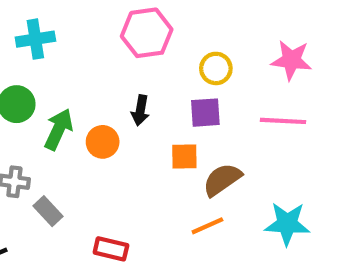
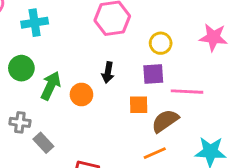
pink line: (283, 121) -> (187, 92), moved

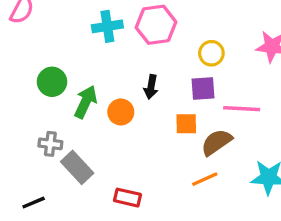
cyan cross: (35, 23) -> (107, 26), moved
gray rectangle: (43, 143) -> (77, 167), size x1.4

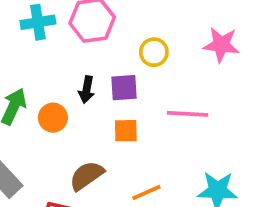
purple square: (203, 88) -> (124, 88), moved
brown semicircle: (216, 142) -> (87, 176), moved

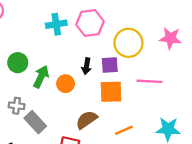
yellow circle: (154, 52) -> (128, 43), size x1.6
orange square: (126, 131) -> (111, 92), size x1.5

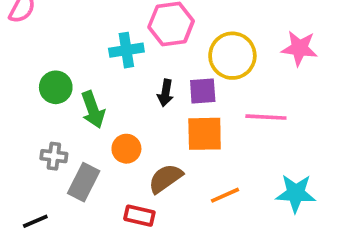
cyan cross: (56, 24) -> (126, 50), moved
green arrow: (41, 77) -> (93, 110), turned 135
orange circle: (66, 84) -> (126, 149), moved
gray rectangle: (35, 122) -> (84, 182), turned 70

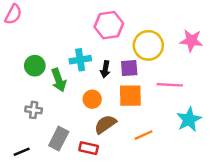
cyan cross: (126, 50) -> (80, 60), moved
orange circle: (126, 149) -> (92, 99), moved
gray rectangle: (84, 182) -> (59, 139), moved
cyan star: (296, 193) -> (189, 119), moved, turned -30

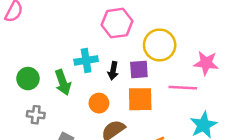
pink star: (191, 41) -> (206, 63), moved
green circle: (35, 66) -> (28, 79), moved

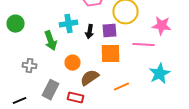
green circle: (28, 79) -> (16, 24), moved
orange circle: (99, 103) -> (72, 63), moved

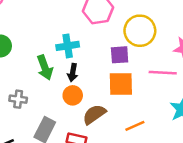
black arrow: (90, 32) -> (73, 73), moved

